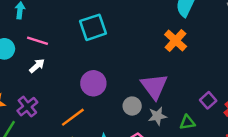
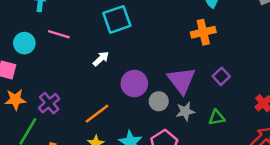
orange cross: (176, 41) -> (203, 32), turned 35
white arrow: (37, 66) -> (101, 59), moved
purple circle: (93, 83) -> (134, 84), moved
purple square: (208, 100) -> (221, 76), moved

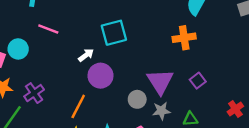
cyan square: (117, 19) -> (114, 33), moved
cyan circle: (24, 43) -> (18, 49), moved
purple circle: (134, 84) -> (100, 76), moved
orange line: (97, 114) -> (78, 106), turned -30

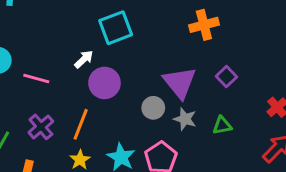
pink line: (48, 29) -> (36, 79), moved
purple cross: (34, 93) -> (41, 127), moved
gray star: (161, 111) -> (185, 119), turned 30

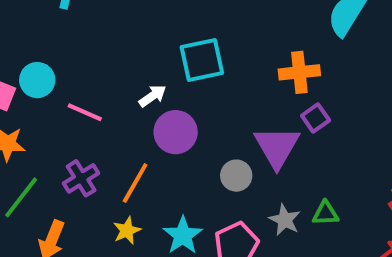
orange cross: (204, 25) -> (299, 72), moved
purple square: (226, 77) -> (316, 118), moved
gray star: (185, 119) -> (285, 220), moved

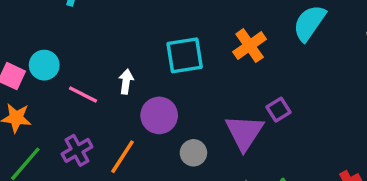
orange cross: (299, 72) -> (250, 46), moved, turned -32
white arrow: (153, 96) -> (126, 82), moved, turned -50
gray circle: (236, 176) -> (193, 153), moved

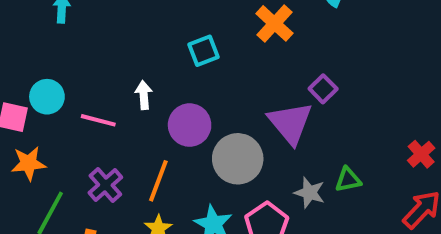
cyan square: (185, 55) -> (203, 51), size x0.7
gray circle: (193, 153) -> (238, 159), size x1.6

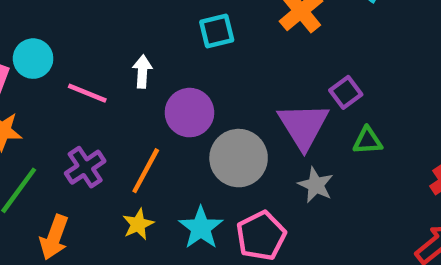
green triangle: (348, 180) -> (368, 141), moved
gray star: (310, 193) -> (316, 185), moved

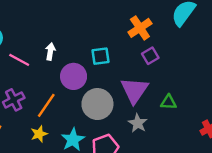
cyan square: (217, 31) -> (101, 56), moved
purple square: (346, 92) -> (150, 56), moved

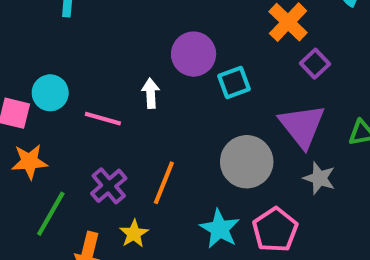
purple circle: (74, 76) -> (194, 54), moved
yellow star: (39, 134) -> (134, 234), moved

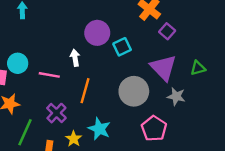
orange line: (164, 183) -> (85, 91), moved
cyan star: (220, 229) -> (99, 129), moved

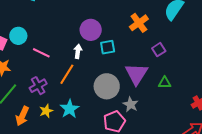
purple square: (167, 31) -> (159, 50), moved
white arrow: (75, 58) -> (78, 51), moved
gray star: (176, 96) -> (131, 104), moved

